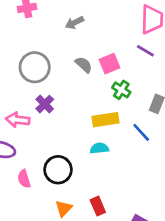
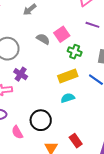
purple line: (145, 51) -> (92, 25), moved

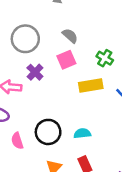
pink square: (62, 34) -> (66, 60), moved
cyan semicircle: (68, 98) -> (82, 133), moved

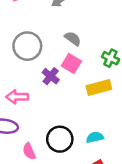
pink square: (66, 60) -> (71, 63), turned -30
purple cross: (35, 72) -> (51, 76), moved

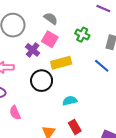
yellow rectangle: (99, 87) -> (61, 63), moved
black circle: (60, 139) -> (42, 81), moved

